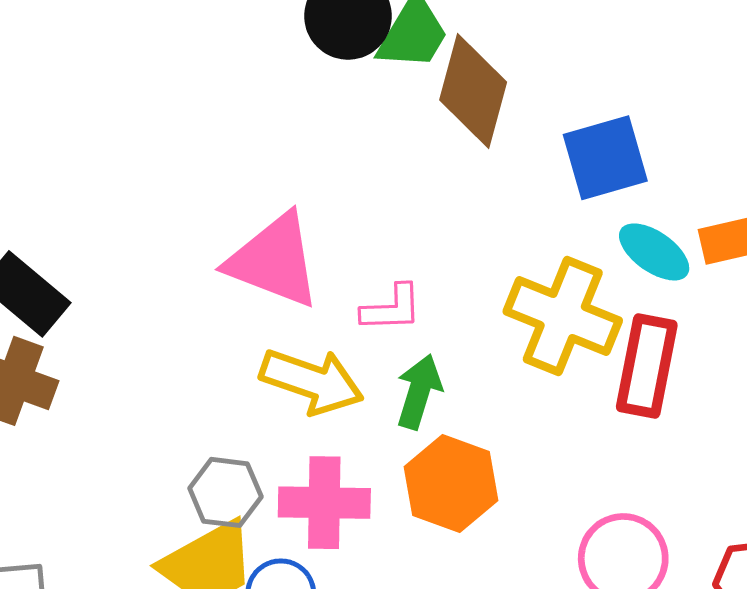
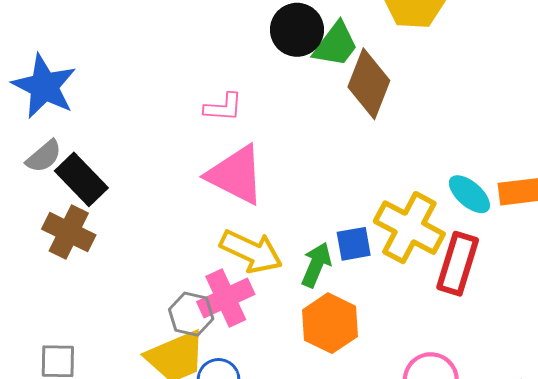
blue square: (605, 158) -> (354, 244), moved, size x0.7
pink L-shape: (392, 308) -> (223, 107), moved
pink cross: (324, 503) -> (226, 298), moved, turned -32

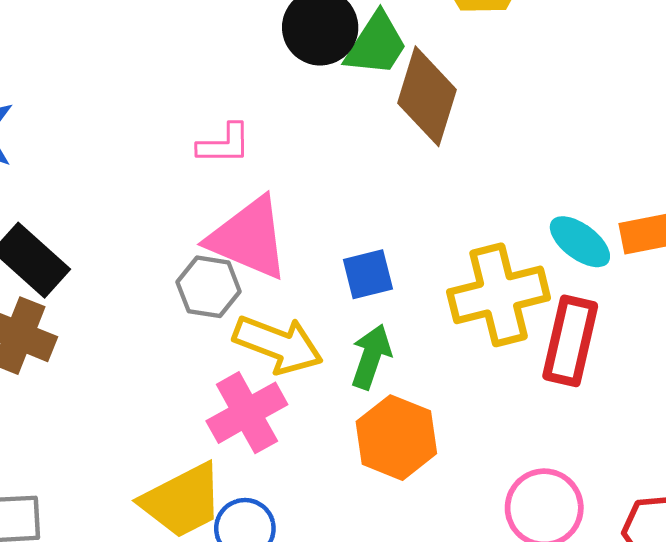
yellow cross: (409, 228) -> (499, 295), turned -38
blue square: (354, 244) -> (368, 274), moved
gray hexagon: (191, 314) -> (209, 287), moved

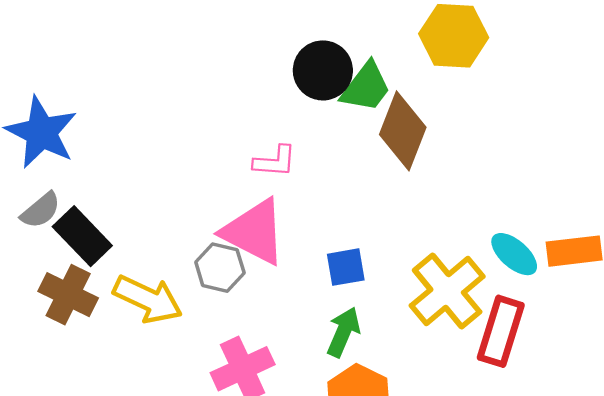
pink L-shape: (224, 144) -> (275, 161), moved
yellow cross: (499, 295) -> (447, 291), turned -30
yellow arrow: (278, 344) -> (148, 299), moved

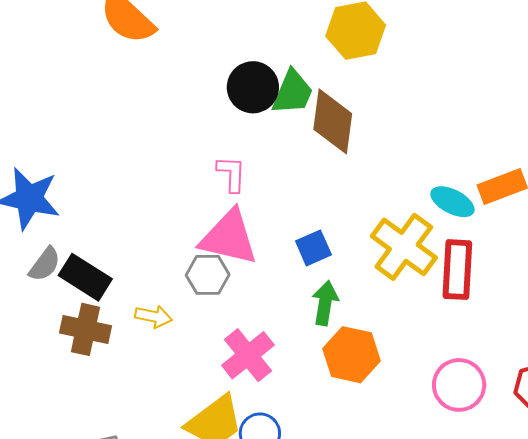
pink L-shape: (275, 161) -> (232, 174), turned -78
yellow arrow: (148, 299) -> (154, 316), size x0.6

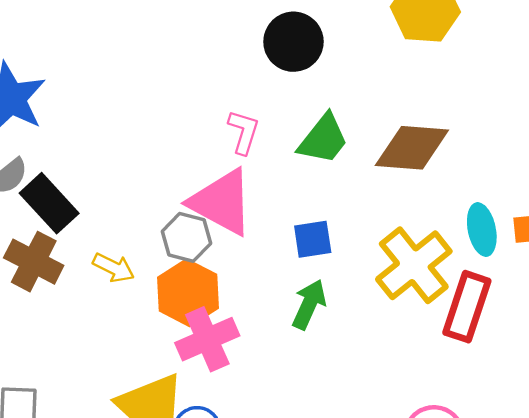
green trapezoid: (293, 92) -> (323, 139), moved
brown diamond: (333, 121) -> (412, 148), moved, turned 72
cyan ellipse: (452, 202) -> (482, 230), turned 36
orange hexagon: (351, 355) -> (188, 293), moved

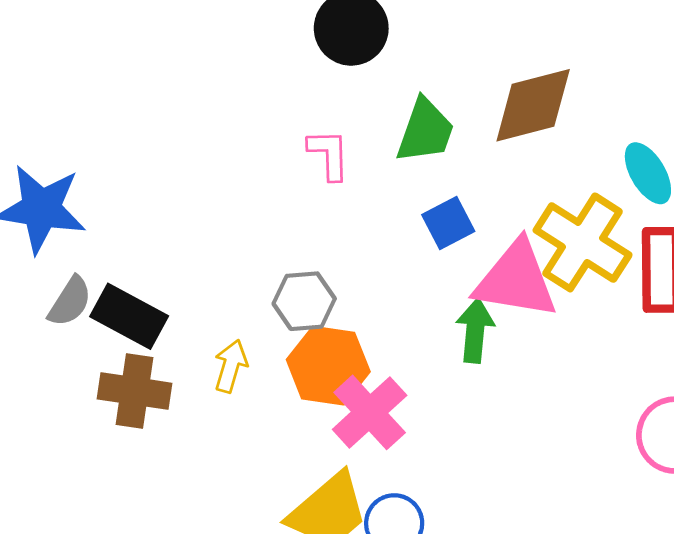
pink triangle: (222, 202) -> (516, 280), moved
blue square: (313, 239) -> (448, 223), moved
yellow arrow: (114, 268) -> (231, 366), turned -81

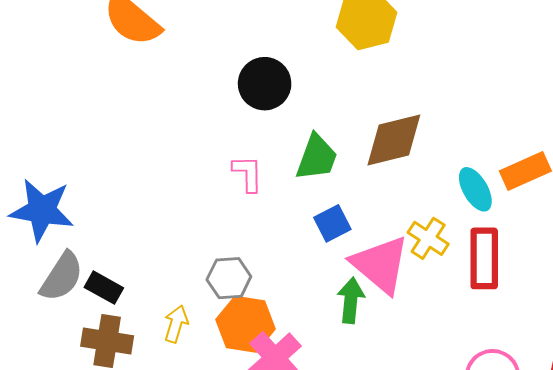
yellow cross: (583, 242) -> (428, 238), size x0.6
pink triangle: (516, 280) -> (380, 265), turned 30
gray semicircle: (70, 302) -> (62, 277), size x1.4
black rectangle: (129, 316) -> (104, 288), size x0.7

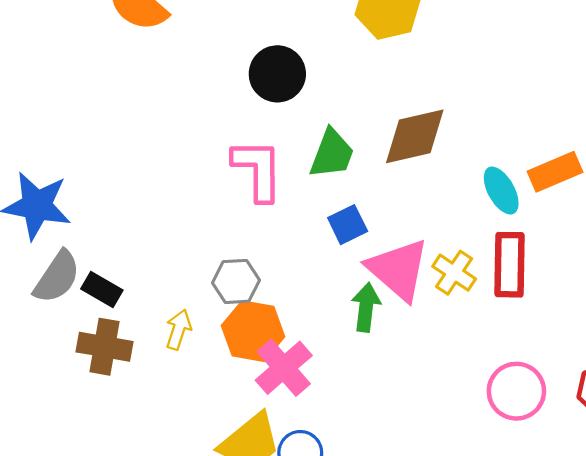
pink L-shape: (248, 173) -> (258, 170), size x1.6
yellow cross: (428, 238) -> (454, 273), moved

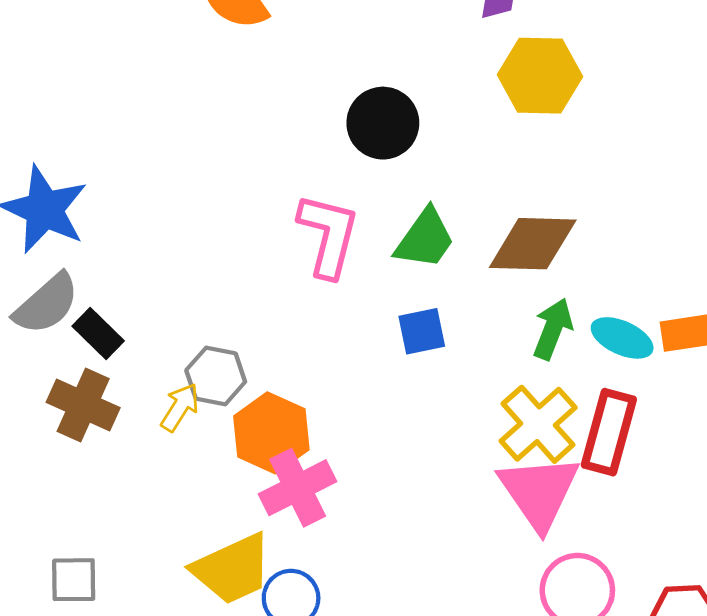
cyan ellipse: (501, 191) -> (622, 338), turned -51
pink triangle: (398, 269) -> (539, 492), moved
yellow cross: (454, 273) -> (538, 424), size x1.4
gray hexagon: (236, 281) -> (216, 376), moved
green arrow: (366, 307) -> (553, 329), moved

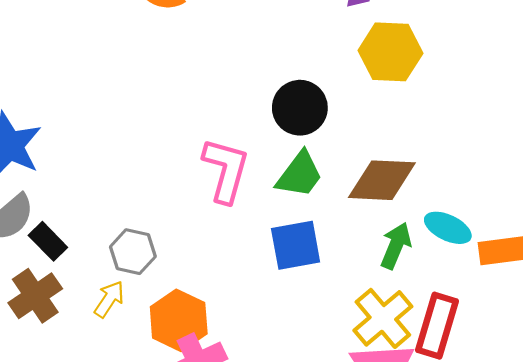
black circle: (383, 123) -> (300, 108), moved
blue square: (422, 331) -> (296, 245), size x1.4
cyan ellipse: (622, 338) -> (448, 228), moved
gray hexagon: (216, 376) -> (133, 252), moved
brown cross: (83, 405) -> (35, 296), turned 30

